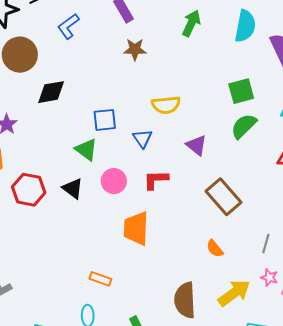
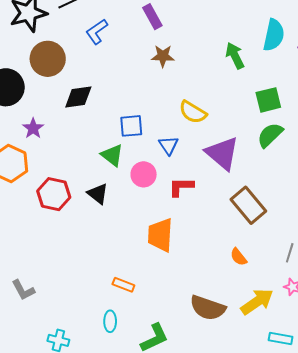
green arrow: (191, 23) -> (235, 56), moved, turned -52
yellow semicircle: (166, 105) -> (193, 112), turned 36
purple triangle: (196, 145) -> (222, 153), size x1.6
pink circle: (114, 181) -> (144, 174), moved
brown semicircle: (185, 300) -> (208, 308), turned -69

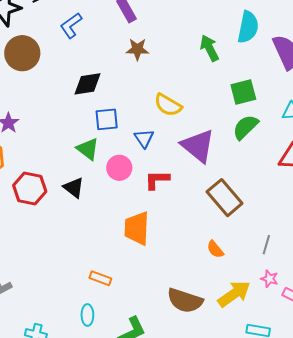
black diamond: (78, 97) -> (87, 84), moved

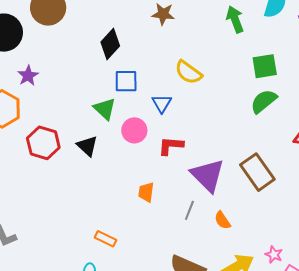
black diamond: (87, 84) -> (110, 44), turned -44
purple triangle: (198, 146) -> (208, 175), moved
brown rectangle: (225, 198) -> (257, 172), moved
orange trapezoid: (137, 228) -> (146, 192), size x0.6
gray line: (266, 245) -> (189, 210), moved

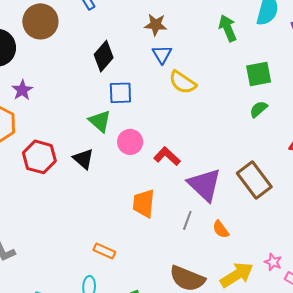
green semicircle: (264, 101) -> (259, 109), size x0.7
blue triangle: (162, 103) -> (162, 54), moved
red L-shape: (171, 146) -> (167, 156), turned 40
orange trapezoid: (146, 192) -> (144, 203), size x1.4

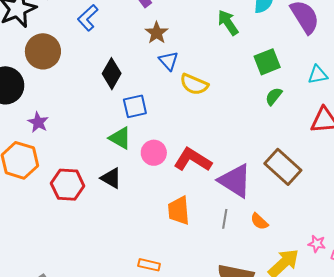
brown star: (156, 25) -> (157, 33), turned -30
red L-shape: (167, 156) -> (193, 160), size x1.4

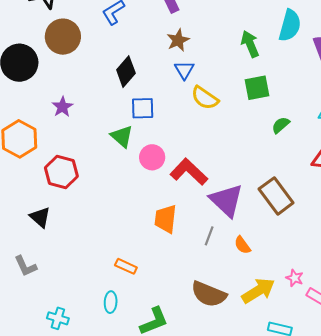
green square: (267, 62) -> (257, 88), moved
purple star: (38, 122) -> (62, 107), moved
black triangle: (111, 178) -> (40, 217), moved

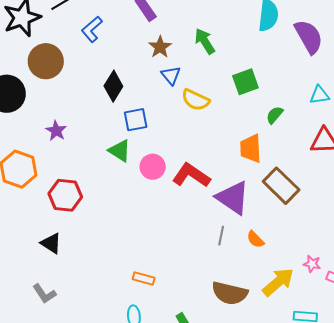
green arrow: (250, 44) -> (205, 41), moved
orange trapezoid: (165, 219) -> (251, 149), moved

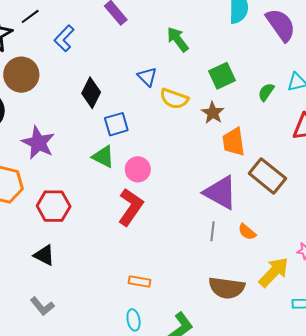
brown star: (160, 47) -> (213, 113), moved
green semicircle: (275, 115) -> (266, 92), moved
purple star: (56, 131) -> (38, 143), size x1.6
red L-shape: (191, 175) -> (131, 207), moved, turned 96

